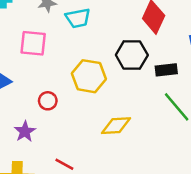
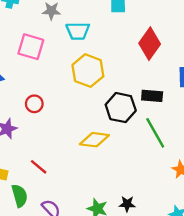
black hexagon: (132, 55) -> (121, 108), moved
yellow hexagon: (89, 76) -> (88, 71), moved

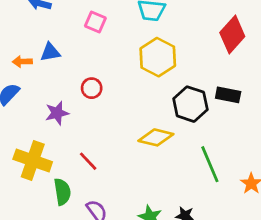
pink square: (31, 47) -> (95, 22), size x0.7
green line: (155, 133) -> (210, 164), moved

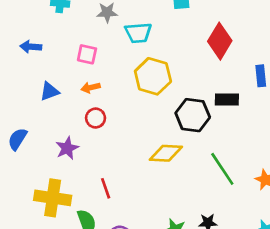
orange arrow: (22, 62) -> (91, 88), moved
red line: (88, 161) -> (106, 188), turned 36

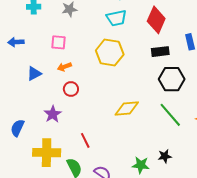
cyan trapezoid: (138, 33) -> (116, 18), moved
black rectangle: (227, 99) -> (160, 52), moved
black hexagon: (193, 115) -> (172, 79), moved
blue semicircle: (18, 139) -> (17, 128), moved

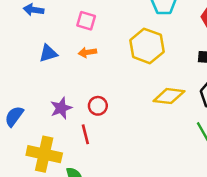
red circle: (71, 89) -> (98, 106), moved
yellow diamond: (127, 109) -> (169, 96), moved
red line: (85, 140) -> (85, 134), moved

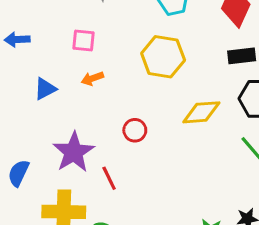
red circle: (98, 106) -> (135, 130), moved
purple star: (61, 108) -> (74, 152), size x1.5

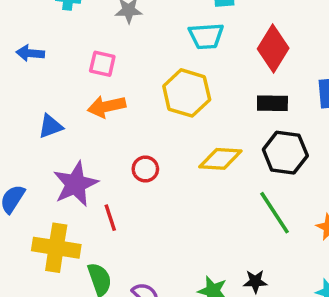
orange arrow: (92, 78) -> (107, 106), size x1.5
blue triangle: (45, 89) -> (50, 126), moved

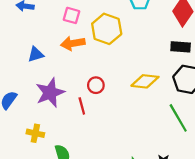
yellow hexagon: (187, 93) -> (107, 29), moved
red line: (110, 218) -> (82, 106), moved
yellow cross: (56, 248) -> (35, 133), size x0.6

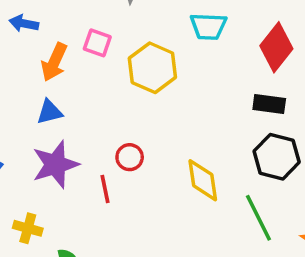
orange arrow: (73, 43) -> (54, 62), moved, turned -60
blue triangle: (36, 54) -> (50, 112), moved
yellow diamond: (145, 81) -> (203, 180), moved, turned 72

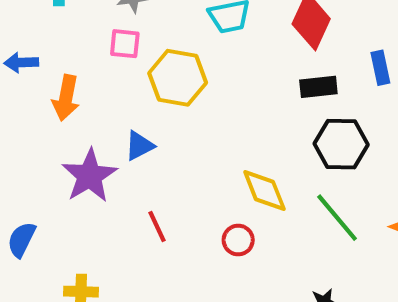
pink square: (97, 43) -> (125, 44), moved
blue triangle: (50, 112) -> (139, 146), moved
red circle: (130, 157) -> (238, 240), moved
purple star: (55, 164) -> (89, 176), moved

